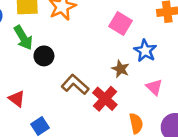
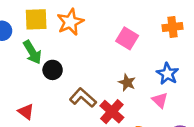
blue star: (145, 51) -> (167, 74), moved

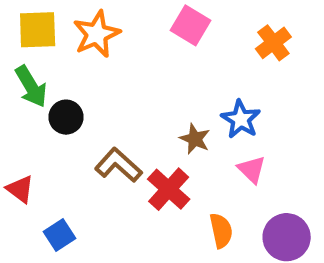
orange cross: (173, 27) -> (273, 43), turned -30
pink square: (127, 38) -> (190, 25), moved
blue star: (167, 74) -> (241, 119), moved

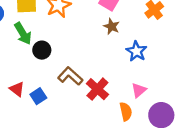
brown star: (195, 139) -> (112, 26), moved
pink triangle: (252, 169) -> (139, 90), moved, turned 35
blue square: (59, 235) -> (38, 96), moved

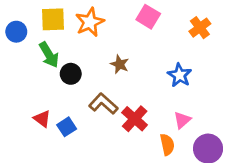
brown star: (112, 26) -> (120, 64), moved

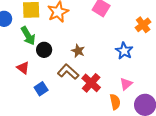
orange cross: (200, 28) -> (143, 25), moved
brown star: (120, 64) -> (78, 51), moved
red triangle: (42, 119) -> (23, 68), moved

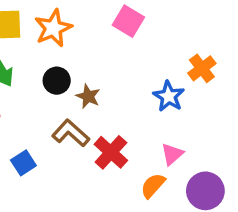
orange cross: (143, 25) -> (202, 68), moved
black circle: (44, 50) -> (57, 81), moved
orange semicircle: (115, 102) -> (153, 186), turned -126

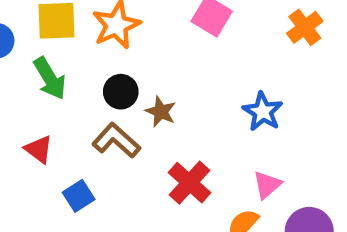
orange cross: (202, 68) -> (305, 27), moved
brown L-shape: (71, 133) -> (116, 140), moved

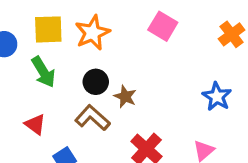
blue star: (263, 112) -> (217, 97), moved

